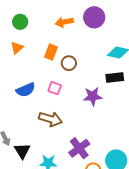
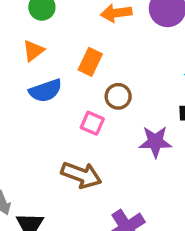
brown circle: (69, 63) -> (118, 96), moved
blue semicircle: (26, 90) -> (46, 91), moved

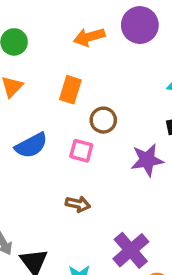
blue semicircle: (46, 91) -> (31, 145), moved
brown arrow: (81, 175) -> (78, 204), size x0.6

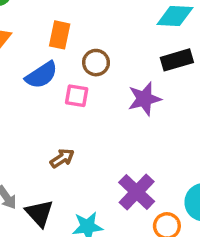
blue semicircle: (31, 145) -> (41, 75), moved
brown arrow: (78, 204) -> (62, 158), moved, turned -40

